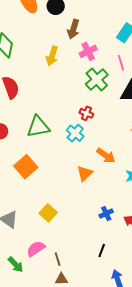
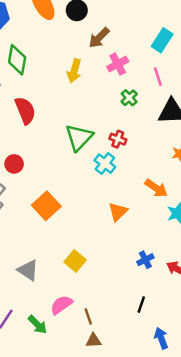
brown arrow: (73, 29) -> (99, 38), turned 30
green cross: (97, 79) -> (129, 98), size x0.6
green triangle: (38, 127) -> (79, 137), moved, turned -35
orange arrow: (106, 156) -> (156, 188), moved

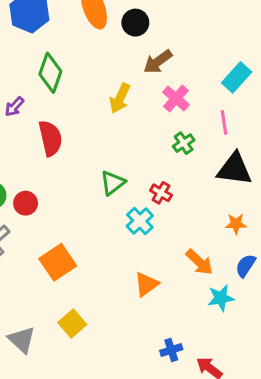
pink cross: (118, 64) -> (176, 98), turned -30
green triangle: (79, 137) -> (113, 183), size x0.7
yellow square: (75, 261) -> (72, 323), moved

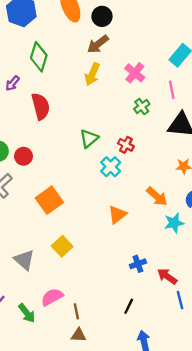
brown arrow: (158, 62) -> (98, 44), moved

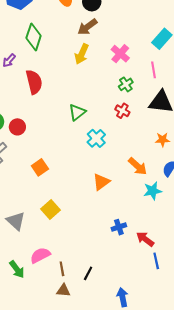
red cross: (126, 145) -> (122, 111), moved
orange square: (49, 200) -> (40, 167), size x0.7
black line: (129, 306) -> (88, 273), moved

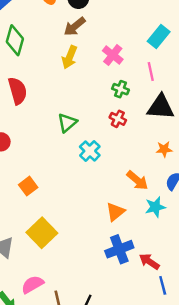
green cross: (126, 84) -> (120, 89), turned -32
orange triangle: (101, 182) -> (115, 212), moved
yellow square: (50, 209) -> (42, 233), size x1.4
blue cross: (119, 227) -> (119, 249), size x1.6

